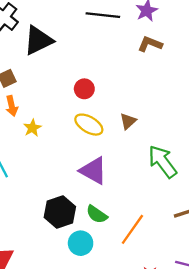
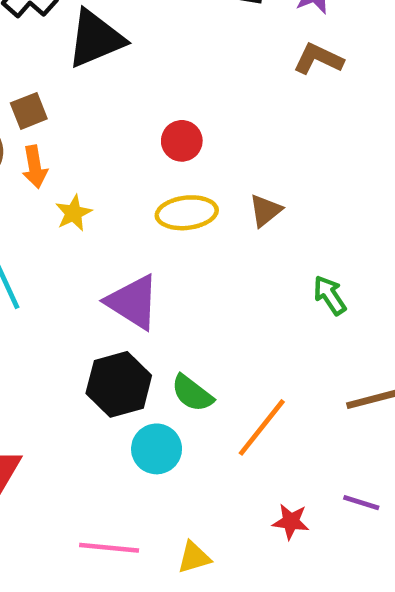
yellow ellipse: (89, 125) -> (187, 213), turned -40
green arrow: (162, 162) -> (330, 295), size x0.6
purple triangle: (93, 171) -> (133, 302), moved

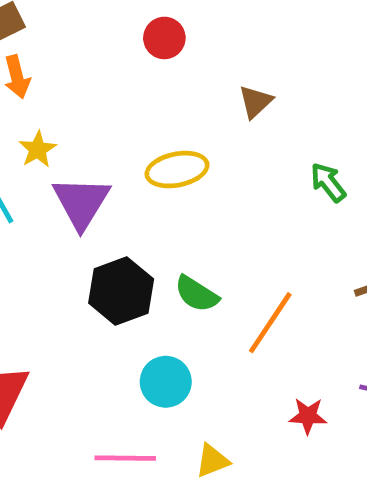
yellow star: (74, 213) -> (38, 149), moved
yellow ellipse: (187, 213) -> (177, 170), moved
purple triangle: (133, 302) -> (81, 202), moved, turned 34
cyan circle: (157, 449) -> (166, 382), moved

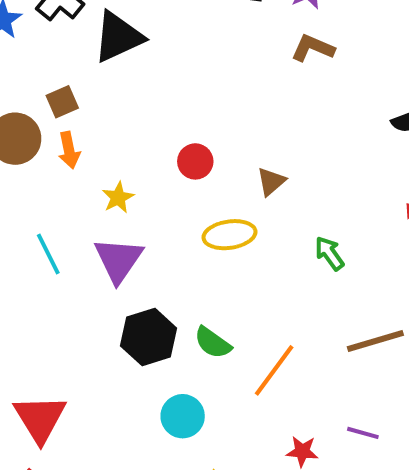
red circle: (164, 38) -> (195, 161), moved
yellow star: (38, 149) -> (118, 198), moved
yellow ellipse: (177, 170) -> (230, 235), moved

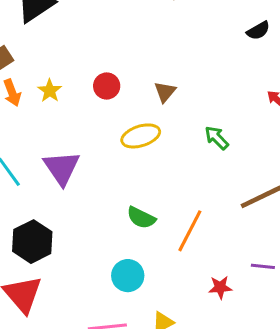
yellow star: (118, 198) -> (50, 91), moved
black hexagon: (149, 337) -> (32, 242), moved

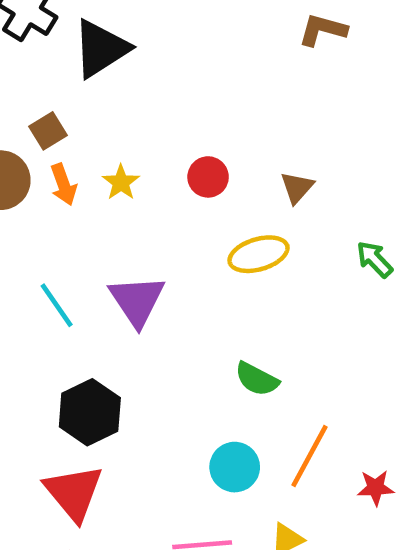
orange line: (190, 231) -> (310, 456), moved

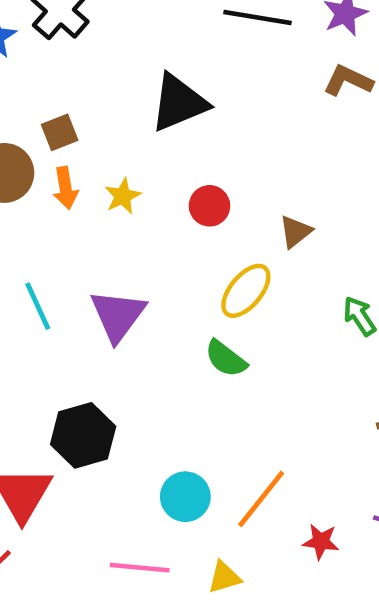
black triangle: (101, 49) -> (179, 103), moved
yellow ellipse: (259, 254) -> (246, 291), turned -44
green semicircle: (257, 379) -> (226, 359), moved
black hexagon: (90, 412) -> (83, 435), moved

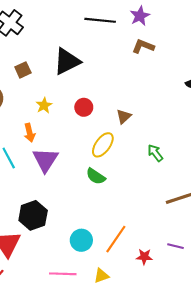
brown square: (60, 132) -> (23, 70), moved
orange arrow: (66, 188) -> (30, 133), moved

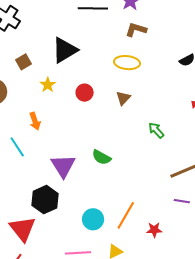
yellow star: (44, 105) -> (48, 85), moved
yellow ellipse: (103, 145) -> (127, 63), moved, turned 65
purple triangle: (45, 160) -> (63, 166), moved
purple line: (176, 246) -> (182, 201), moved

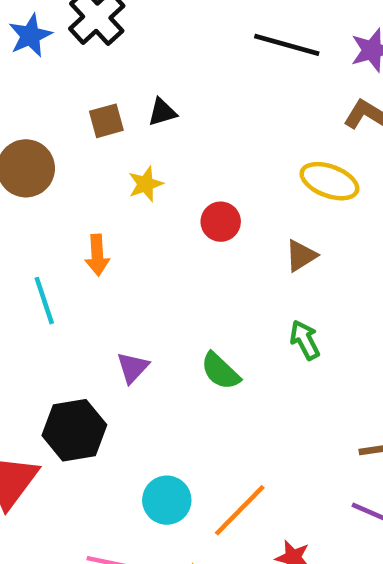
black triangle: (65, 50) -> (162, 112), moved, size x0.5
green arrow: (156, 130) -> (305, 340), moved
purple triangle: (63, 166) -> (133, 368), size x0.6

